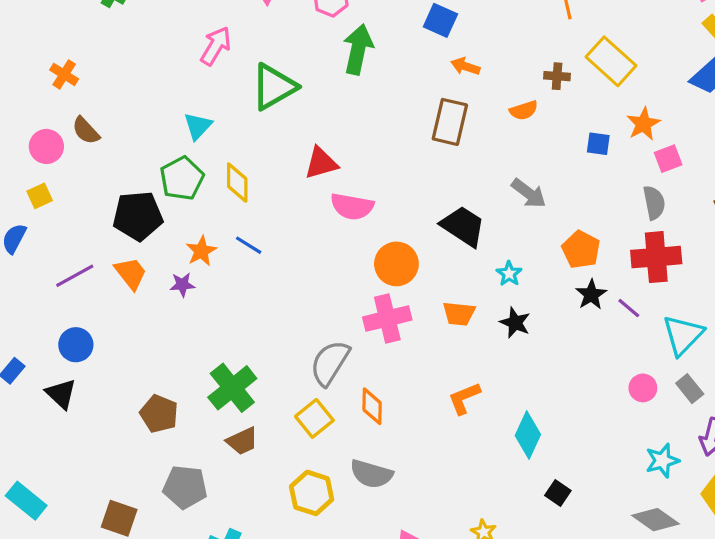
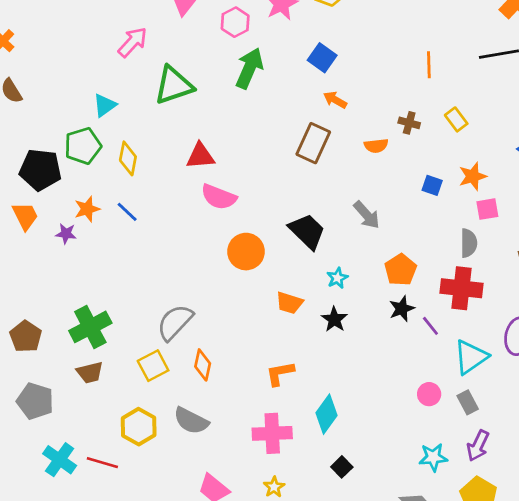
yellow rectangle: (611, 61) -> (456, 119), size x0.6
pink cross: (387, 318) -> (272, 433), moved

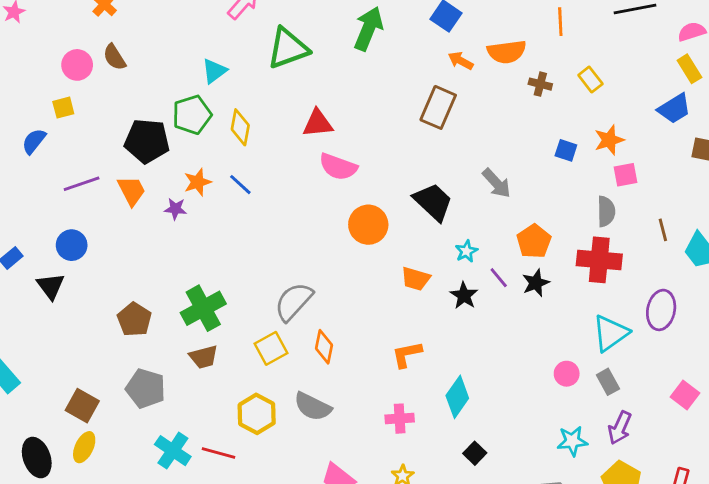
orange semicircle: (376, 146) -> (507, 52), moved, size x1.5
purple line: (430, 326) -> (499, 278), moved
pink cross: (272, 433) -> (400, 419), size x0.7

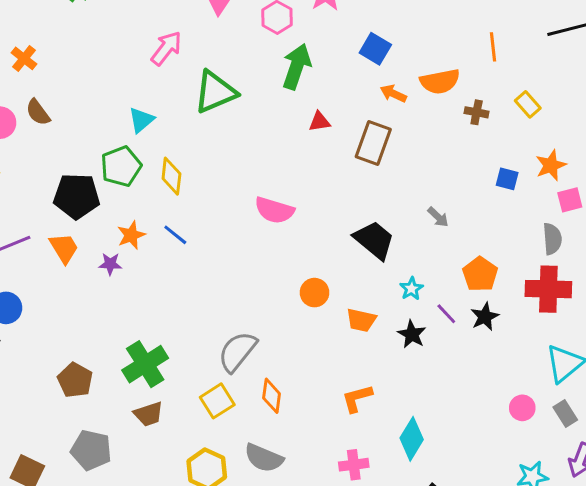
red triangle: (318, 123) -> (319, 122), moved, size x0.7
gray arrow: (497, 183) -> (438, 217), size x0.7
orange circle: (368, 225) -> (314, 293), moved, size x0.7

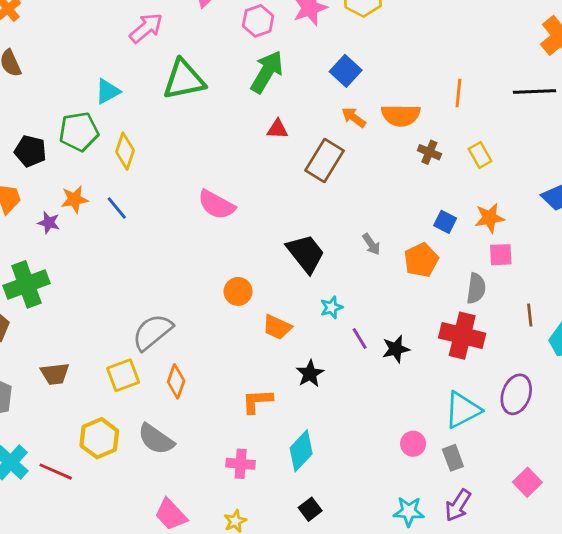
black pentagon: (77, 196) -> (30, 151), size x0.7
orange pentagon: (480, 274) -> (421, 260), moved
black star: (412, 334) -> (310, 374), moved
green cross: (145, 364) -> (26, 284), moved

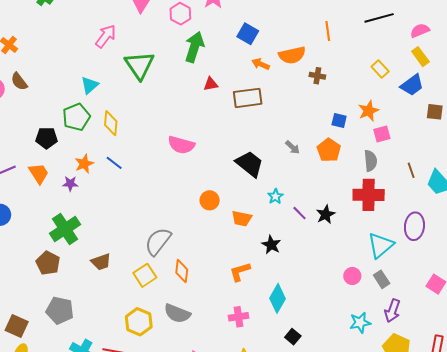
green triangle: (184, 80) -> (139, 65), turned -40
yellow rectangle: (480, 155) -> (380, 69), moved
brown rectangle: (325, 160) -> (248, 98), turned 64
brown trapezoid: (55, 374) -> (101, 262), moved

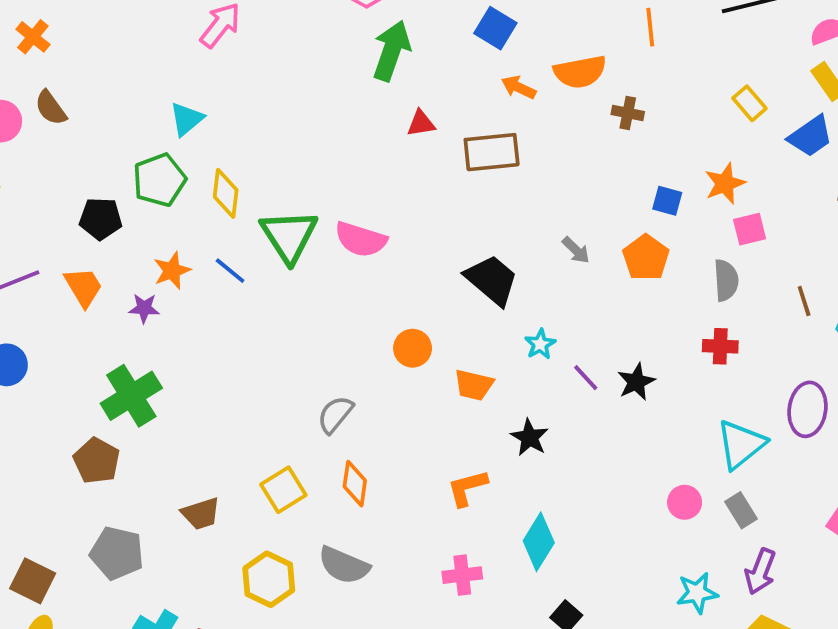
green triangle: (139, 65) -> (289, 236), moved
red cross: (369, 195) -> (720, 346), size x0.6
gray semicircle: (158, 241) -> (335, 415), moved, size x0.7
brown trapezoid: (101, 262) -> (201, 514), moved

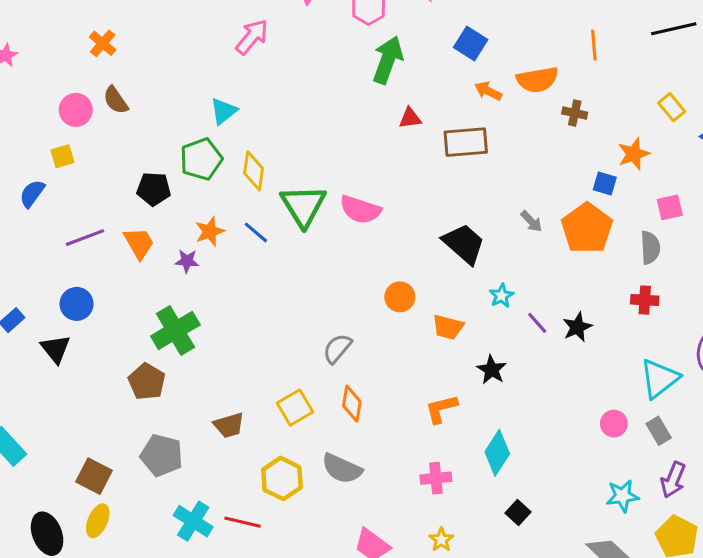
orange star: (725, 183) -> (634, 154), moved
orange pentagon: (646, 258) -> (587, 228), size x1.4

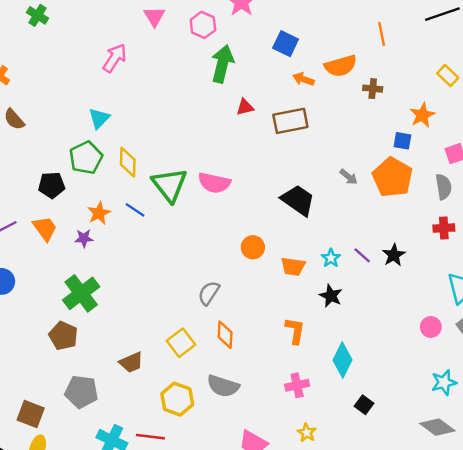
cyan star: (501, 296) -> (331, 258), moved
orange L-shape: (441, 409) -> (295, 331), turned 120

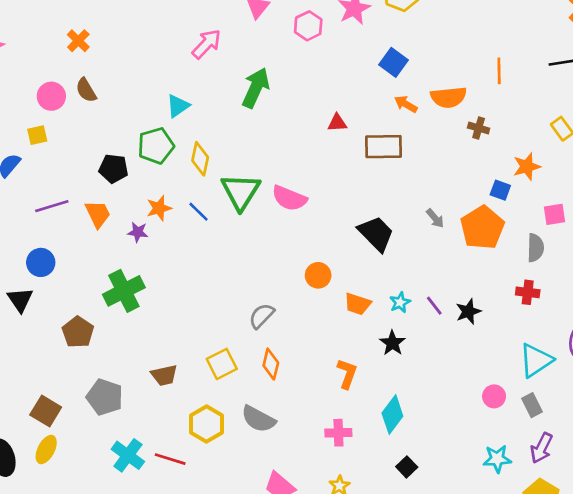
green arrow: (222, 64) -> (256, 88), moved
brown pentagon: (63, 336) -> (78, 332), moved

